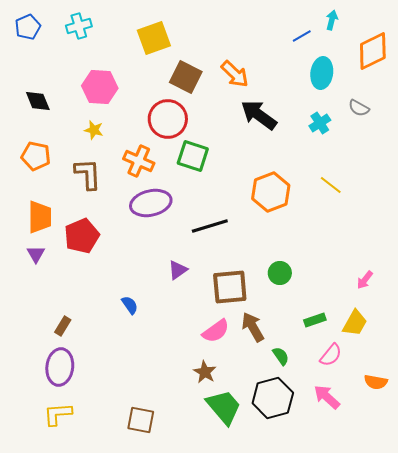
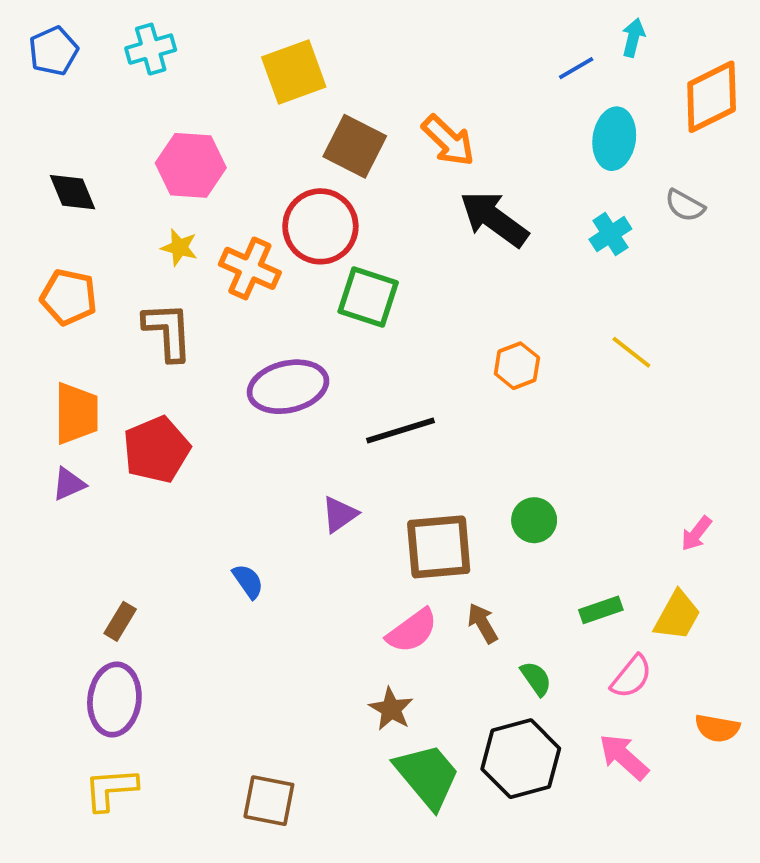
orange cross: (139, 161) -> (250, 268), moved
orange hexagon: (271, 192) -> (517, 366), size x0.6
purple triangle: (36, 254) -> (69, 484), turned 36
brown arrow: (253, 327) -> (483, 623), size x0.7

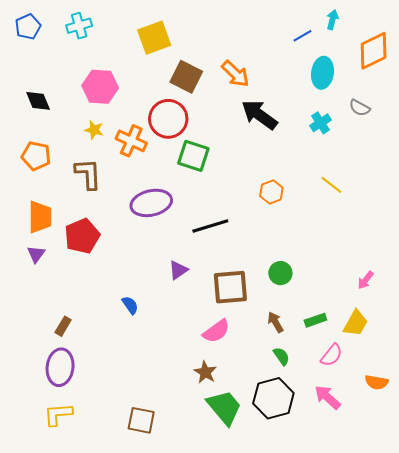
purple triangle: (69, 484) -> (36, 254), turned -30
brown arrow: (483, 623) -> (275, 322), moved

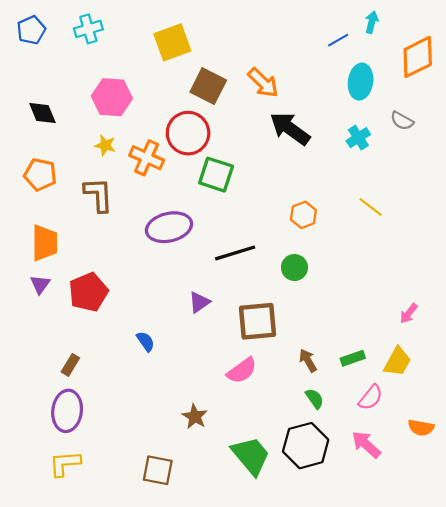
red pentagon: (82, 236) -> (88, 292), moved
green circle: (280, 273) -> (294, 268), moved
brown star: (205, 372) -> (195, 416), moved

